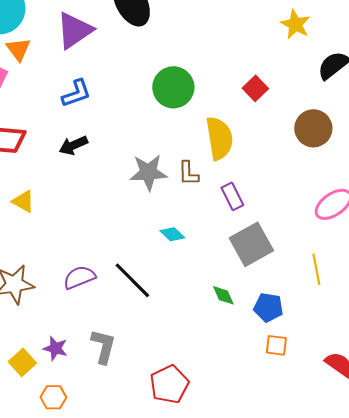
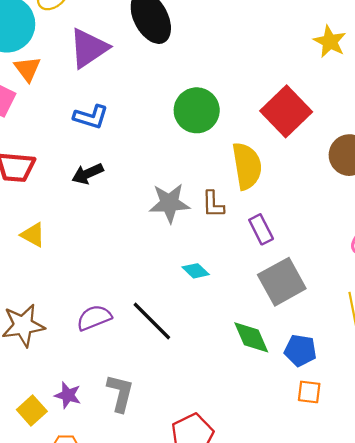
red square: (255, 88) -> (286, 111), size x1.8
blue L-shape: (76, 93) -> (91, 117), turned 36
green diamond: (223, 295) -> (251, 337), size x1.5

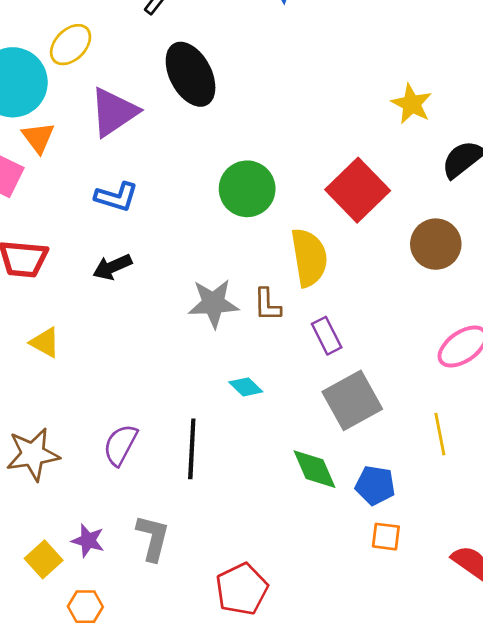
purple semicircle: (94, 318) -> (120, 445), turned -40
black line: (152, 321) -> (192, 449), turned 48

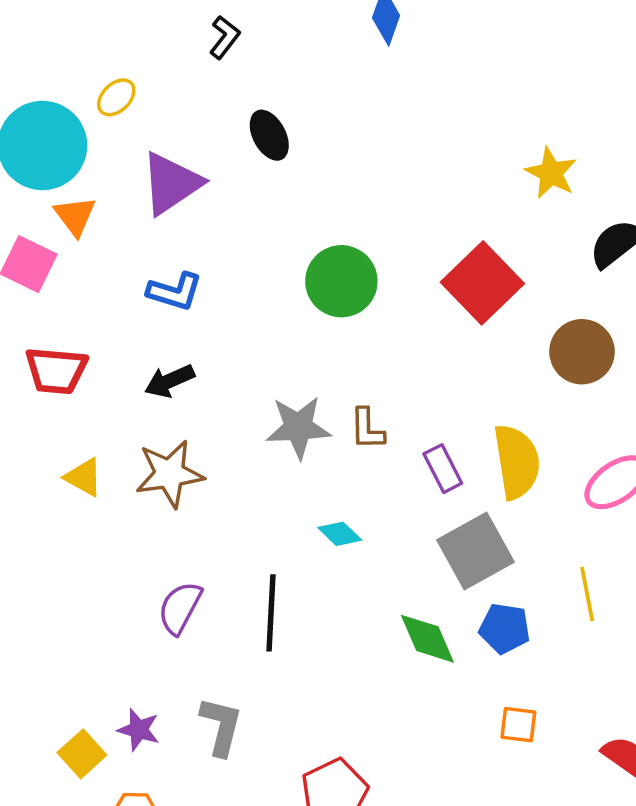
yellow ellipse: (71, 45) -> (116, 97), size x0.7
black ellipse: (191, 74) -> (269, 135), size x0.6
yellow semicircle: (309, 258) -> (517, 462), moved
brown star: (33, 454) -> (170, 474), moved
blue pentagon: (375, 485) -> (505, 628), moved

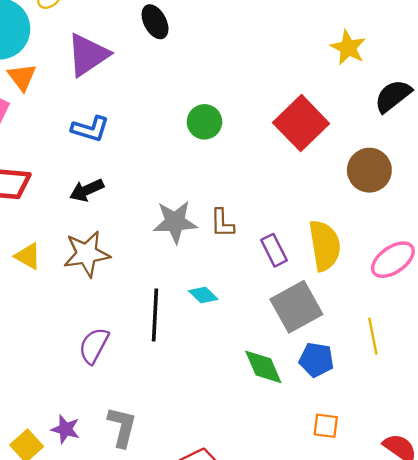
green circle: (341, 281) -> (204, 122), size x0.7
black line: (271, 613) -> (155, 315), moved

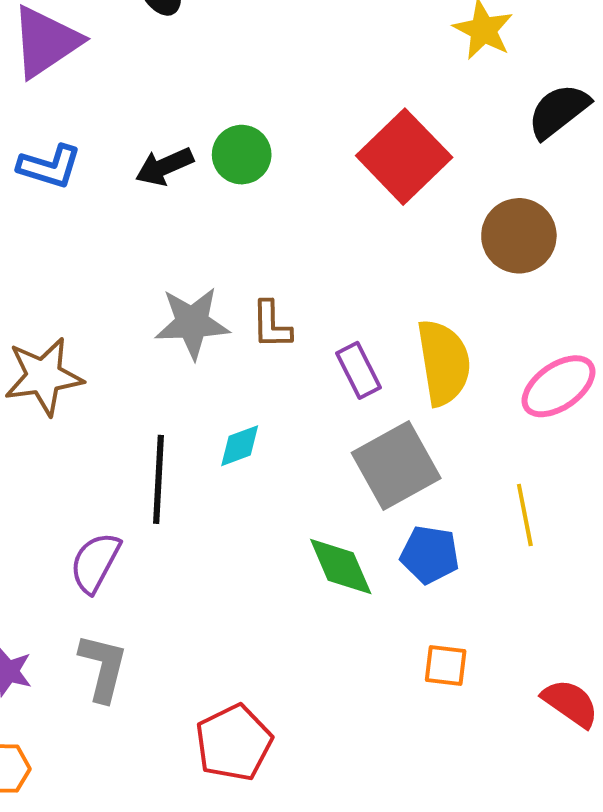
black arrow: (87, 190) -> (164, 166), moved
cyan diamond: (203, 295) -> (240, 446), turned -64
purple semicircle: (94, 346) -> (95, 563), moved

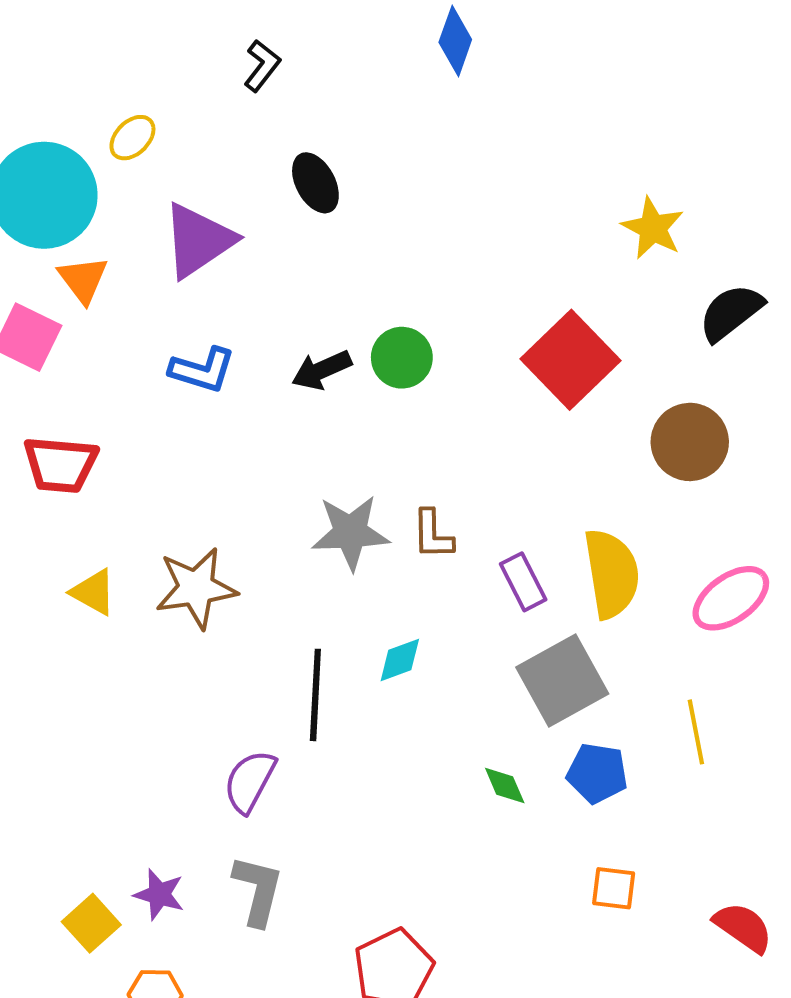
green diamond: (341, 566) -> (505, 785), size x0.6

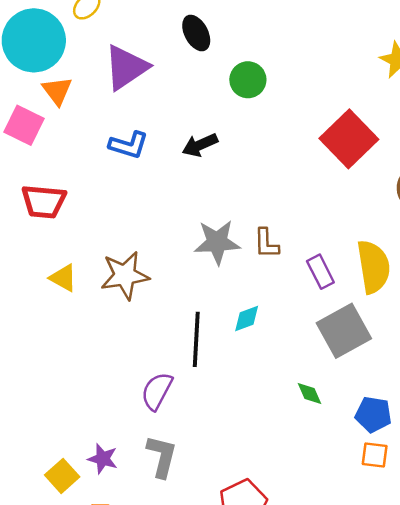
green circle: (402, 358) -> (248, 80), moved
blue pentagon: (597, 773) -> (373, 414), moved

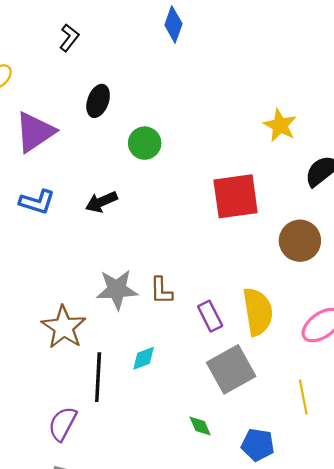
black ellipse: (196, 33) -> (98, 101), turned 48
red square: (349, 139) -> (236, 196), turned 36
brown star: (125, 275) -> (64, 327), moved, turned -30

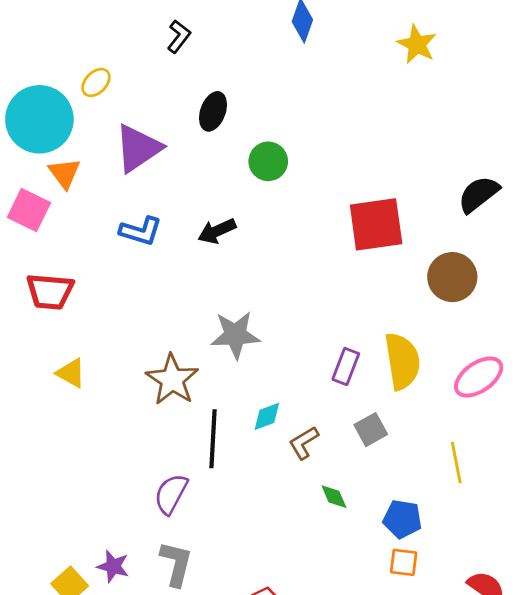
yellow star: (280, 125) -> (417, 44), moved
brown L-shape: (161, 291) -> (304, 443), moved, turned 60
purple rectangle: (210, 316) -> (346, 366), turned 48
gray square: (231, 369) -> (371, 430), size x0.6

